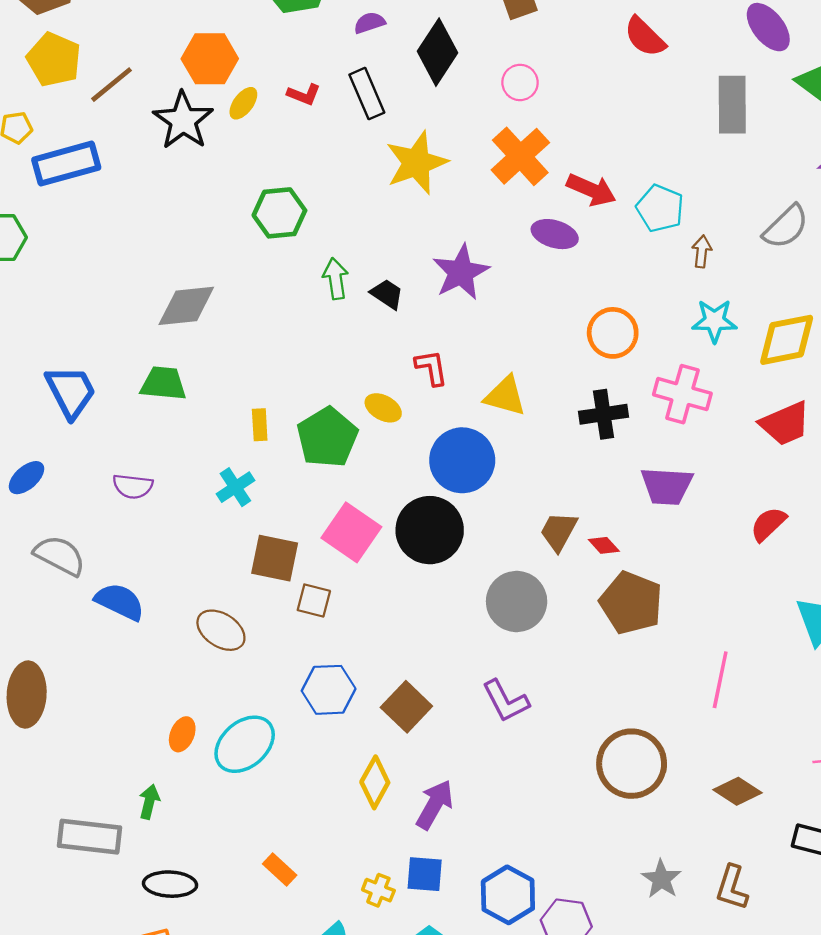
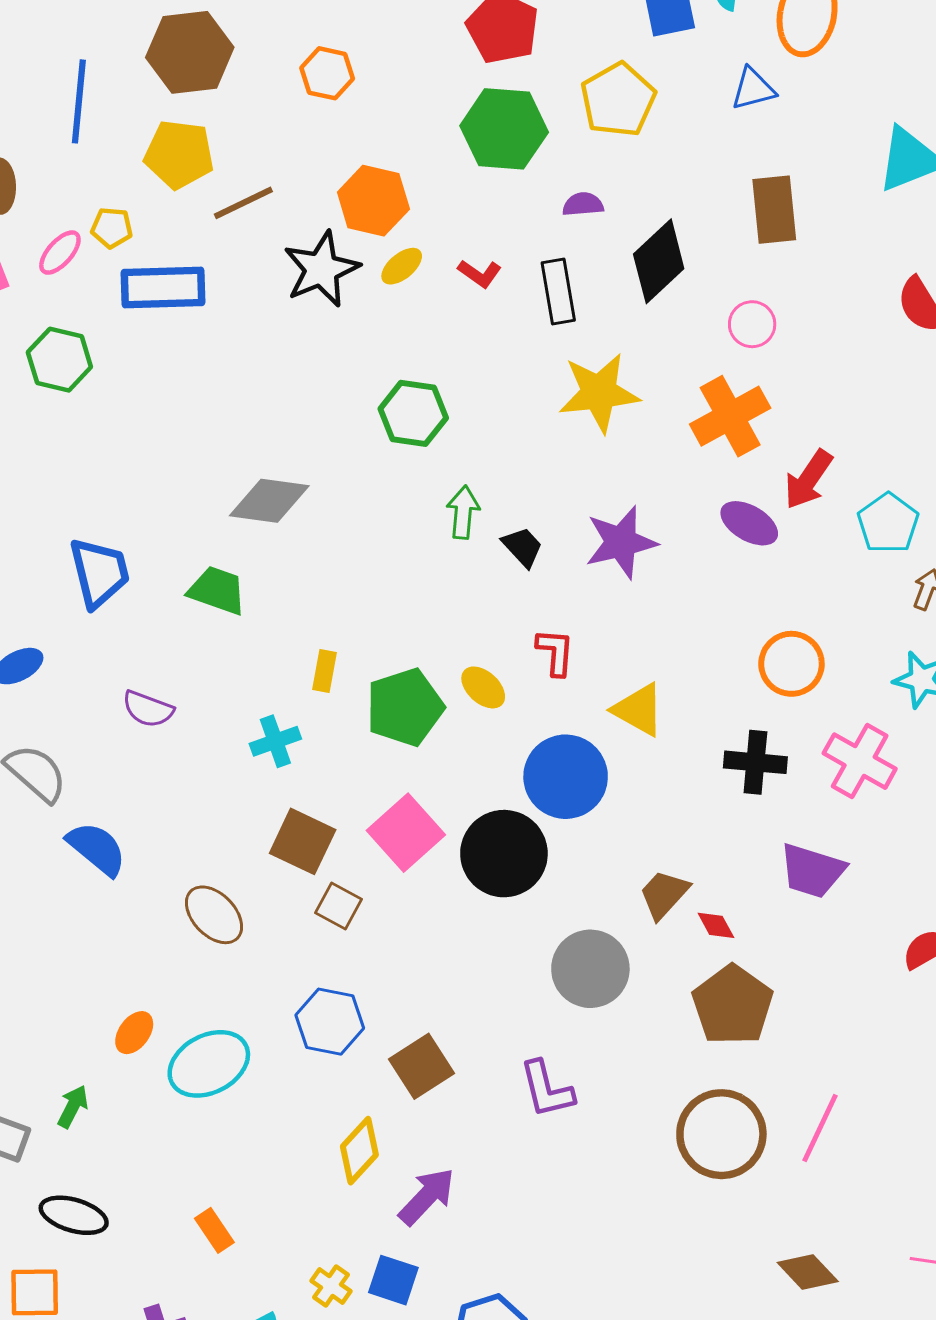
yellow pentagon: (54, 60) -> (179, 154), turned -30
red arrow: (591, 190) -> (808, 479), turned 87
brown circle: (632, 764) -> (721, 1134), moved

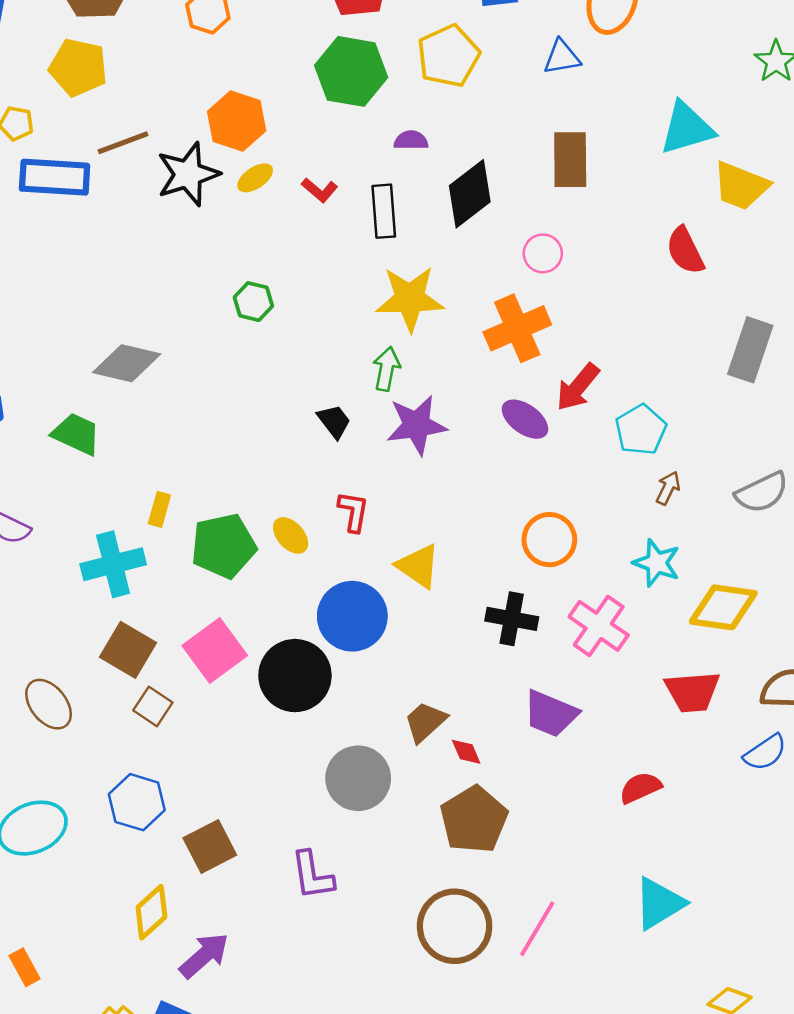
brown line: (243, 203) -> (123, 143), moved
green hexagon: (413, 413) -> (253, 302), size x0.7
green arrow: (463, 512) -> (386, 369), moved
cyan cross: (275, 741) -> (113, 564), size x1.5

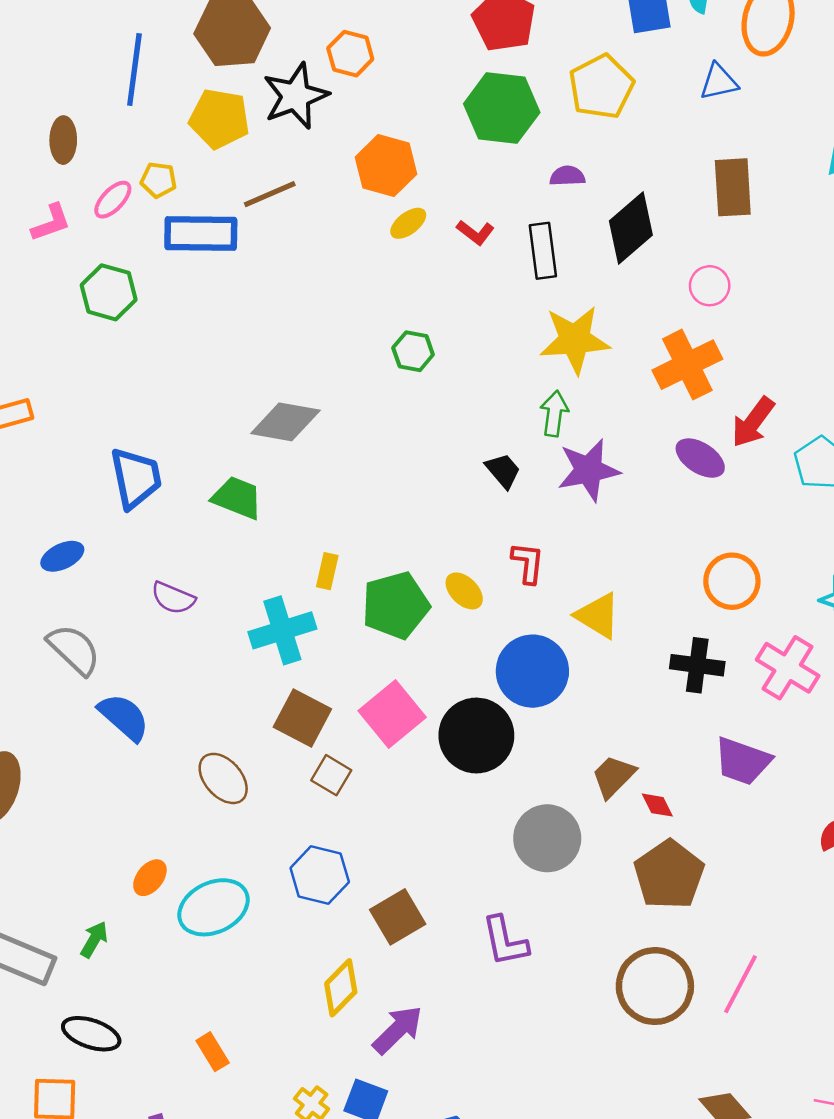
black star: (188, 174) -> (296, 96), moved

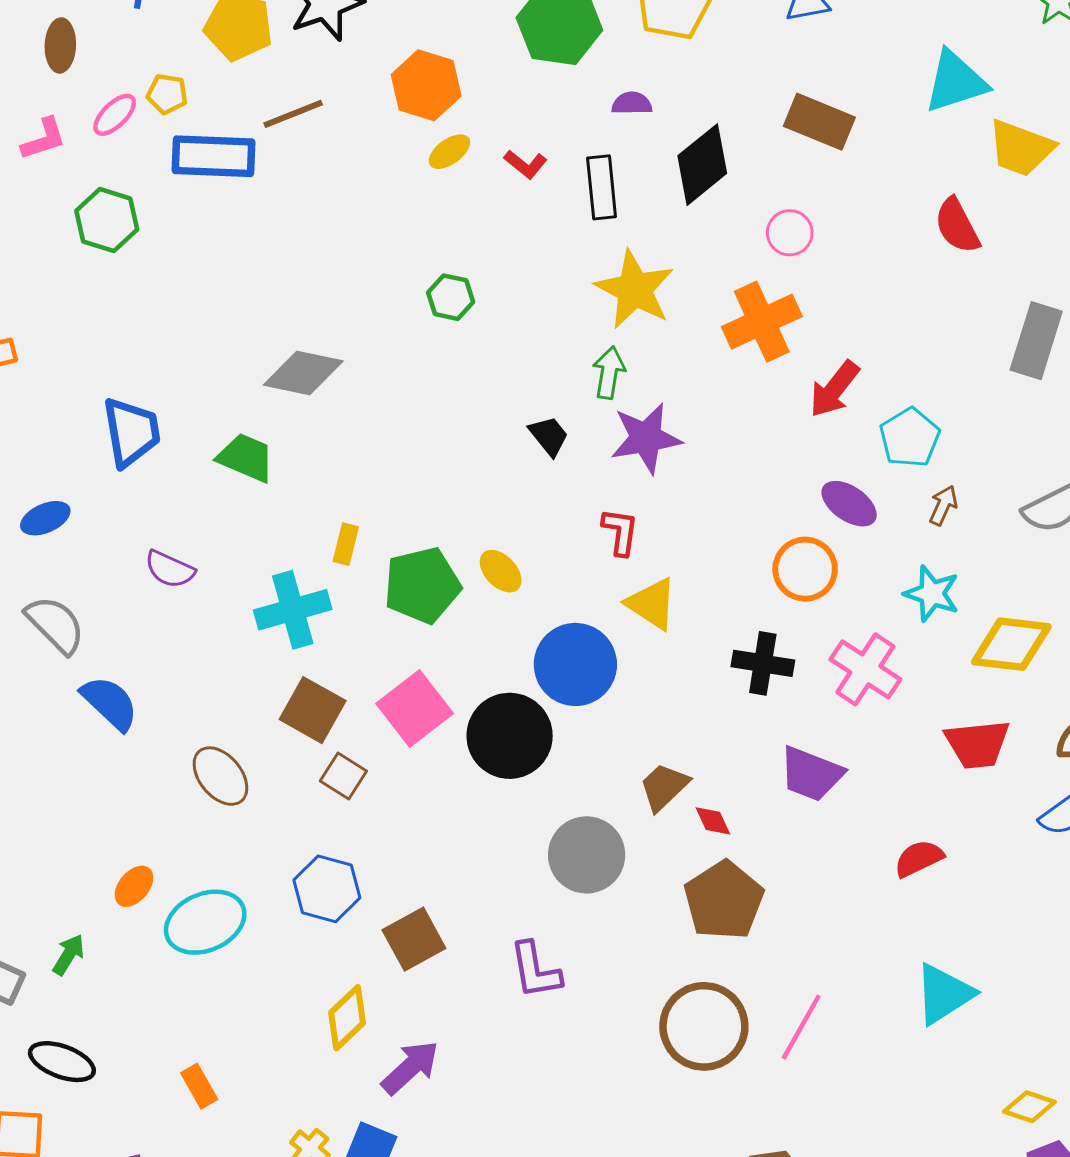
brown rectangle: (733, 187) -> (819, 122), turned -66
yellow star: (575, 340) -> (635, 290), turned 30
purple ellipse: (700, 458) -> (849, 504), moved
red L-shape: (528, 563) -> (620, 532), moved

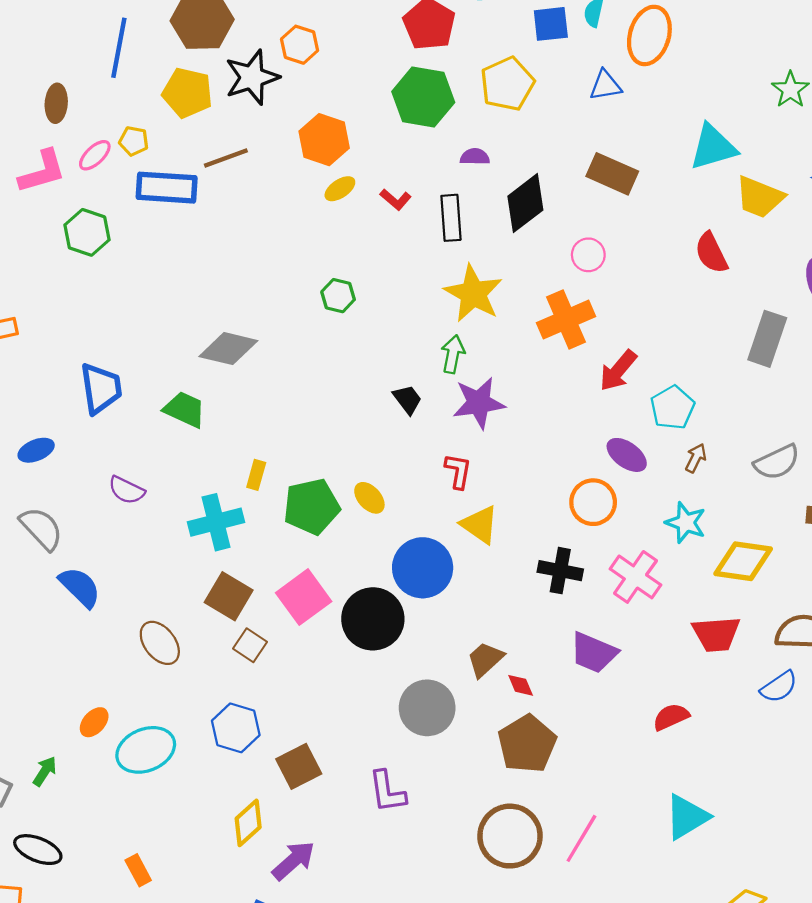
pink L-shape: (44, 139) -> (42, 172), size x1.4

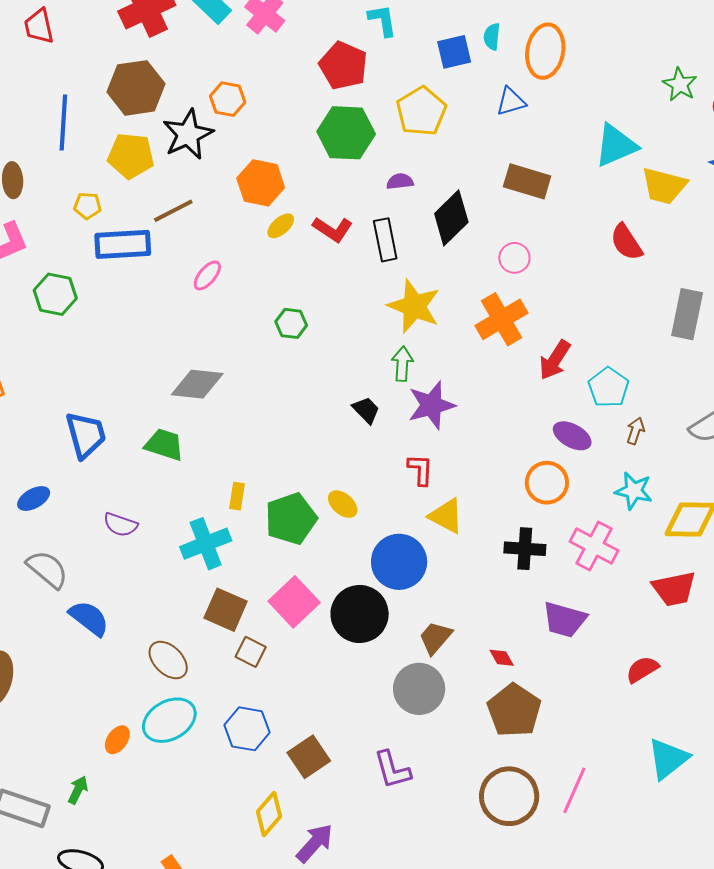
pink ellipse: (95, 155) -> (207, 275), moved
red L-shape: (396, 199) -> (333, 229), size x1.4
brown trapezoid: (485, 659) -> (436, 638), moved
cyan ellipse: (146, 750) -> (169, 720), moved

